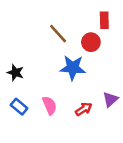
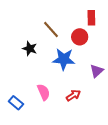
black star: (15, 73) -> (30, 49), moved
purple triangle: (110, 99) -> (97, 71), moved
blue rectangle: (19, 107) -> (16, 103), moved

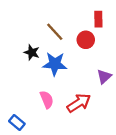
blue star: (64, 59) -> (55, 64), moved
red arrow: (73, 95) -> (79, 103), size x1.5
blue rectangle: (16, 103) -> (17, 122), moved

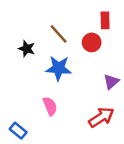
black star: (32, 52) -> (27, 49), moved
red arrow: (79, 103) -> (101, 117), moved

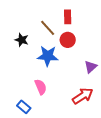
red rectangle: (105, 20) -> (68, 17), moved
red circle: (92, 42) -> (68, 40), moved
blue rectangle: (18, 131) -> (24, 107), moved

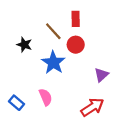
blue star: (48, 56) -> (53, 63), turned 30
blue rectangle: (24, 107) -> (17, 103), moved

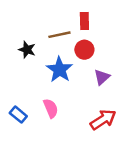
brown line: (53, 31) -> (59, 35), turned -60
purple triangle: (101, 75) -> (102, 77), moved

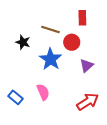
red rectangle: (84, 21) -> (82, 18), moved
brown line: (59, 35) -> (50, 29), turned 30

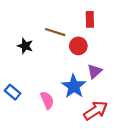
blue star: (50, 59) -> (74, 86), moved
blue rectangle: (15, 97) -> (13, 92), moved

